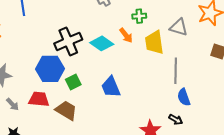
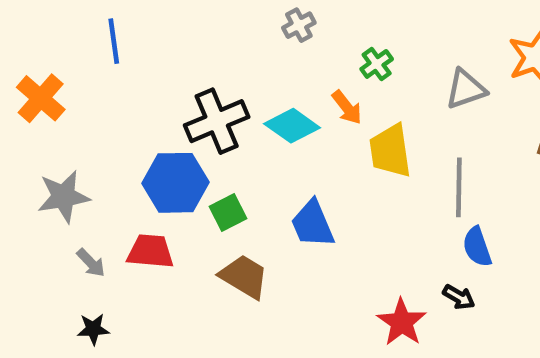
green cross: (139, 16) -> (377, 64), turned -32
gray triangle: (179, 27) -> (466, 89), turned -36
yellow trapezoid: (154, 42) -> (390, 151), moved
brown trapezoid: (66, 110) -> (244, 277), moved

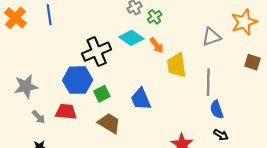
green cross: (377, 64) -> (155, 17), moved
orange cross: (41, 98) -> (15, 18), moved
cyan diamond: (292, 126) -> (131, 38), moved
black arrow: (459, 297) -> (221, 135), moved

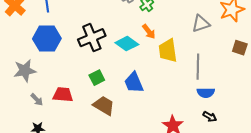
cyan diamond: (131, 38) -> (127, 44), moved
blue hexagon: (78, 80) -> (47, 39), moved
blue semicircle: (217, 110) -> (206, 93), turned -72

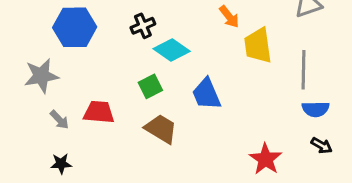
black cross: (92, 38) -> (143, 26), size x0.6
cyan diamond: (127, 44) -> (172, 50), moved

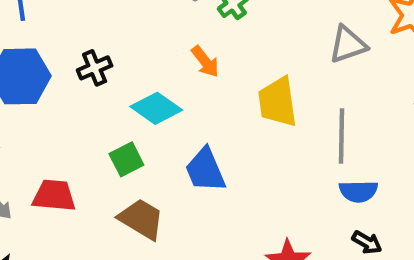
orange arrow: (229, 17) -> (205, 61), moved
black cross: (143, 26) -> (95, 68), moved

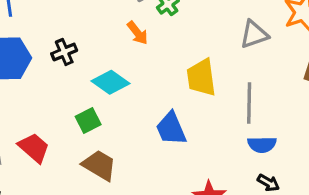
orange arrow: (205, 61) -> (138, 33), moved
blue trapezoid: (205, 170) -> (171, 129), moved
red trapezoid: (54, 196) -> (34, 148), turned 36

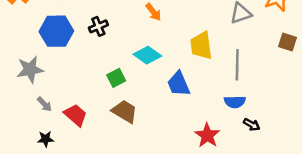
cyan diamond: (110, 82) -> (147, 55), moved
blue semicircle: (262, 144) -> (235, 102), moved
red trapezoid: (34, 148) -> (76, 115), moved

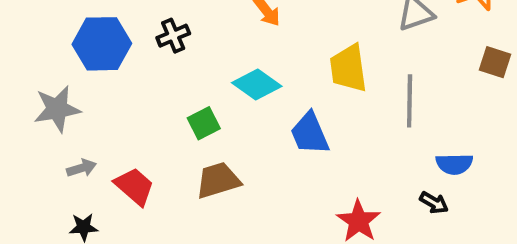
blue semicircle: (235, 102) -> (454, 164), moved
gray arrow: (44, 104) -> (81, 168), turned -63
brown trapezoid: (125, 111) -> (218, 180), turned -48

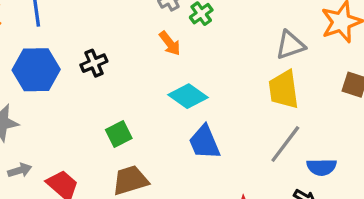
yellow trapezoid: (348, 68) -> (284, 90), moved
cyan diamond: (257, 85) -> (188, 96), moved
gray line: (410, 101) -> (285, 144), moved, turned 36

